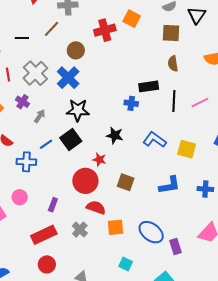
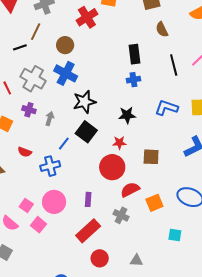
black line: (22, 38) -> (20, 47), moved
black rectangle: (149, 86) -> (134, 54), moved, turned -72
pink circle: (20, 197) -> (54, 202), size x1.5
red semicircle: (96, 208) -> (130, 190), turned -30

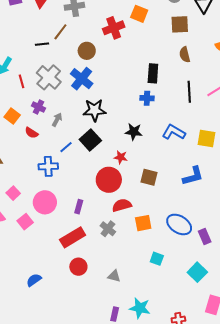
red semicircle: (25, 152) -> (32, 133), moved
pink square: (26, 205) -> (13, 193), moved

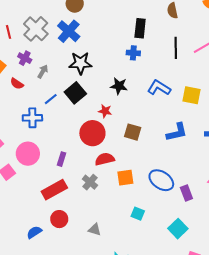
blue semicircle: (34, 280) -> (34, 232), moved

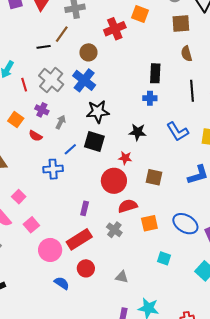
blue L-shape: (159, 88) -> (178, 132), turned -150
black square: (75, 93) -> (94, 142), turned -30
pink circle: (28, 154) -> (50, 250), moved
blue semicircle: (34, 232) -> (62, 283), turned 70

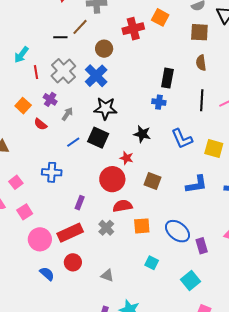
blue cross: (53, 169) -> (52, 172), moved

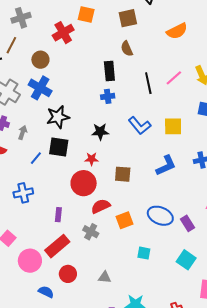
brown semicircle: (201, 63) -> (127, 49), moved

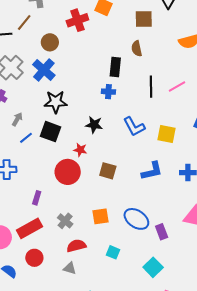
gray arrow: (23, 133) -> (17, 119), moved
red semicircle: (101, 206) -> (76, 246), moved

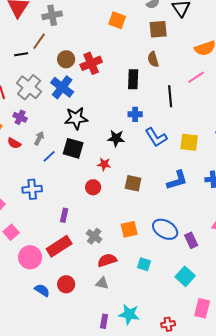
red cross: (77, 20) -> (91, 63), moved
pink line: (177, 87) -> (196, 77), moved
blue cross: (108, 92) -> (135, 114), moved
red circle: (68, 172) -> (93, 187), size x0.6
red circle: (34, 258) -> (66, 284), moved

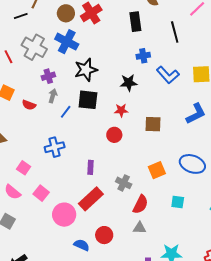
purple cross: (20, 117) -> (48, 76), moved, turned -32
red semicircle: (107, 260) -> (141, 204), turned 144

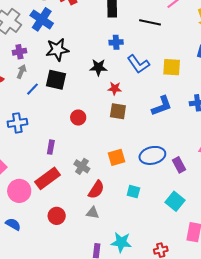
black line: (175, 32) -> (150, 22), turned -70
red star: (121, 110) -> (115, 88), moved
blue ellipse: (192, 164) -> (152, 155), turned -40
blue semicircle: (82, 245) -> (13, 224), moved

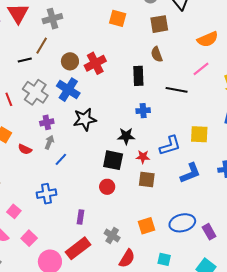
blue L-shape: (138, 64) -> (170, 146), moved, turned -70
black square: (56, 80) -> (113, 160), moved

